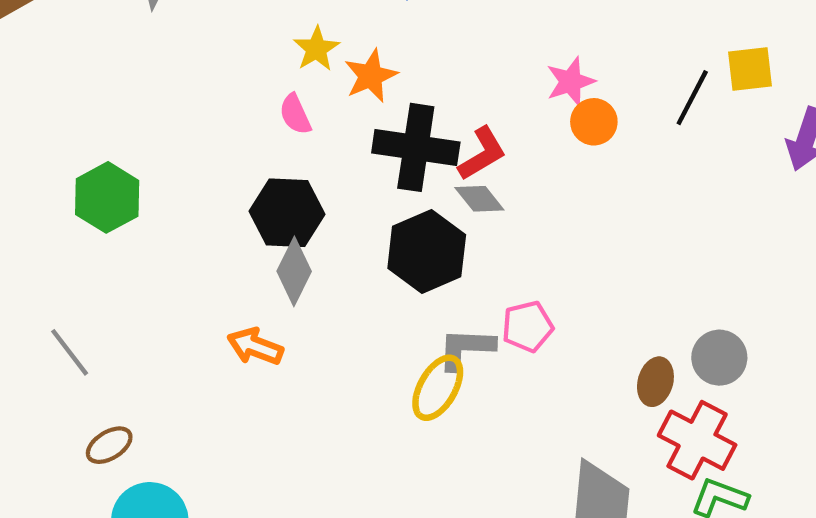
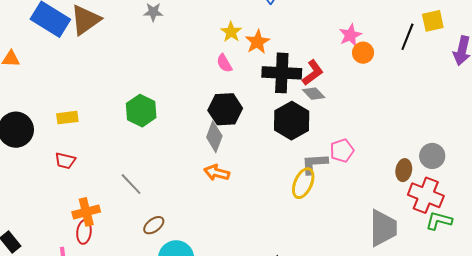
gray diamond: (294, 271) -> (214, 137), moved

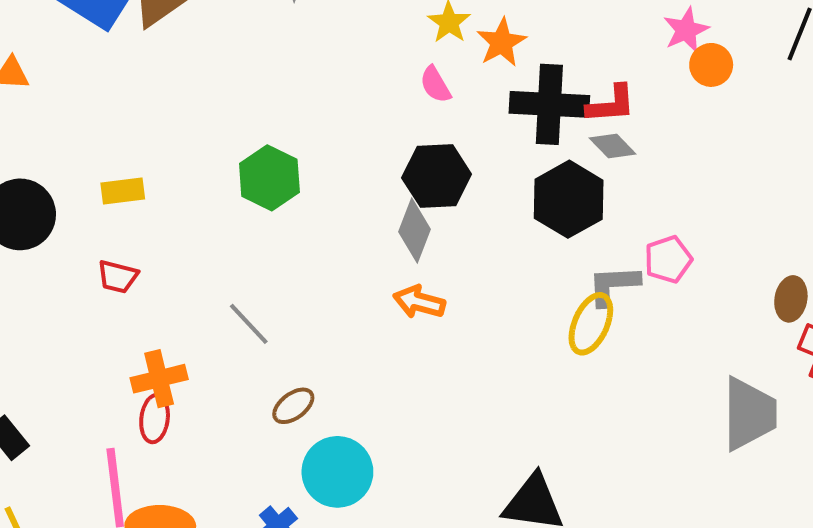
red L-shape: (313, 73) -> (611, 104), turned 32

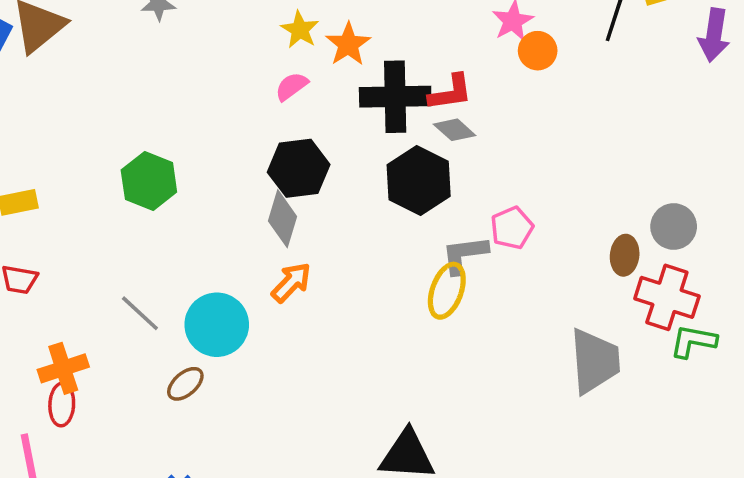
pink semicircle: (435, 85) -> (292, 86), turned 88
orange arrow: (419, 302) -> (291, 282), turned 123
cyan circle: (337, 472) -> (217, 325), moved

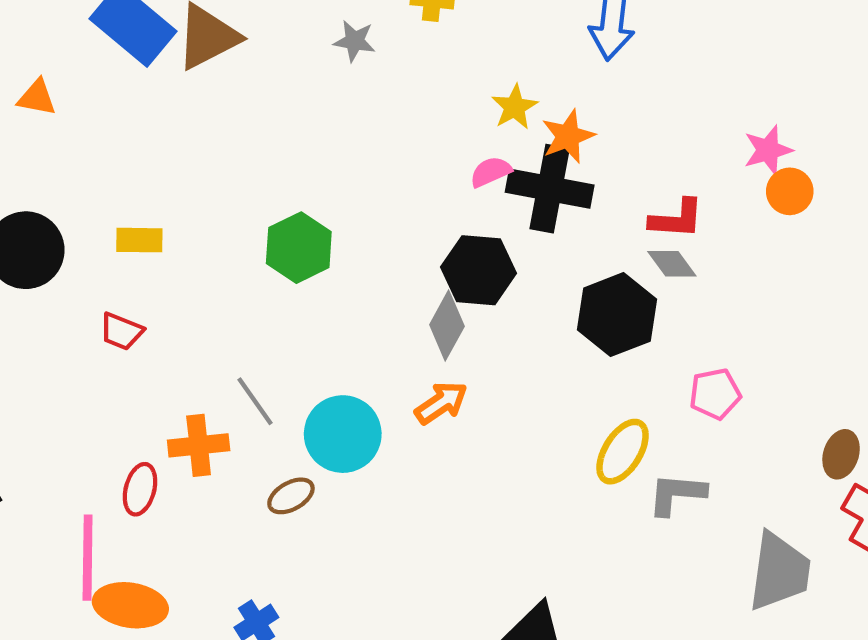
black cross: (395, 97) -> (550, 189), moved
gray L-shape: (464, 255) -> (677, 494), moved
orange cross: (63, 368) -> (199, 445), moved

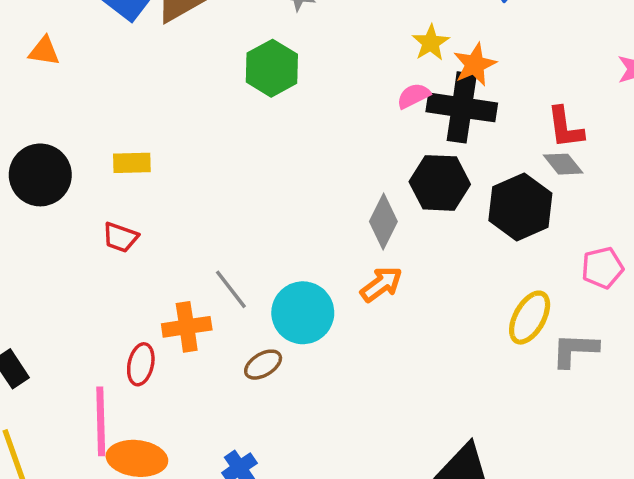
red L-shape: (677, 219) -> (565, 128), turned 81
green hexagon: (299, 248) -> (272, 68), moved
black hexagon: (479, 270) -> (440, 183), moved

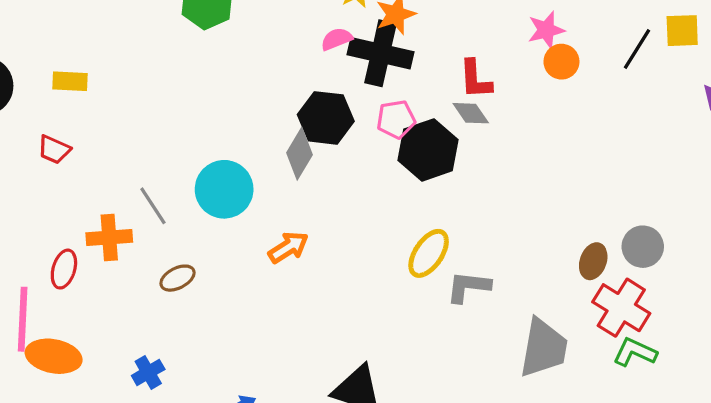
black hexagon: (440, 183) -> (326, 118), moved
pink pentagon: (602, 268) -> (396, 119), moved
orange arrow: (381, 284) -> (288, 247), moved
cyan circle: (303, 313) -> (224, 189), moved

